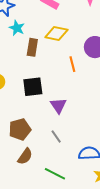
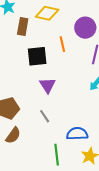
black square: (33, 87) -> (37, 56), moved
green line: (55, 174) -> (57, 155), moved, turned 55

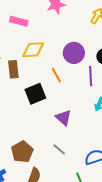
purple triangle: (48, 85) -> (63, 118), moved

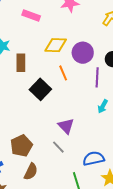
yellow diamond: (33, 50) -> (56, 45), moved
black square: (35, 94) -> (40, 89), turned -30
purple triangle: (63, 118) -> (66, 126), moved

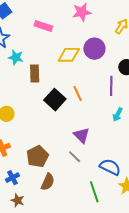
purple circle: (83, 53) -> (94, 49), moved
orange line: (63, 73) -> (78, 93), moved
blue semicircle: (94, 158) -> (110, 167), turned 40

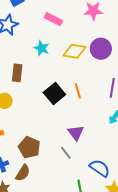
cyan star: (16, 57) -> (42, 48), moved
brown rectangle: (35, 73) -> (17, 73), moved
brown pentagon: (38, 156) -> (29, 147), turned -30
brown semicircle: (48, 182) -> (23, 173), moved

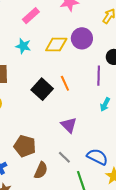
pink rectangle: (53, 19) -> (31, 16), turned -60
gray line: (66, 153) -> (64, 157), moved
brown semicircle: (23, 173) -> (41, 170), moved

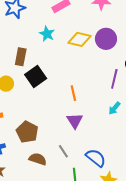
orange line: (65, 83) -> (73, 93), moved
black square: (42, 89) -> (36, 77), moved
brown semicircle: (41, 170) -> (38, 159), turned -108

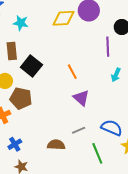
cyan star: (47, 34) -> (21, 23), moved
brown pentagon: (27, 132) -> (21, 98), moved
gray line: (63, 151) -> (79, 130), turned -64

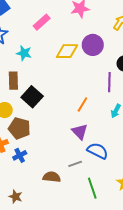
orange line: (72, 72) -> (82, 104), moved, turned 56
blue semicircle: (112, 128) -> (98, 151), moved
blue cross: (15, 144) -> (20, 155), moved

